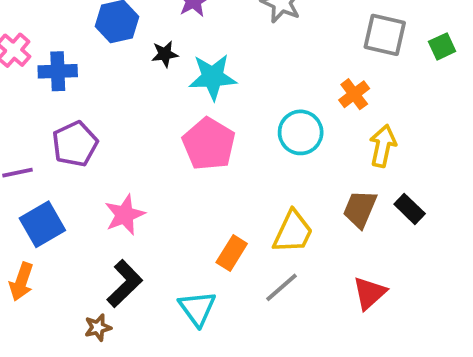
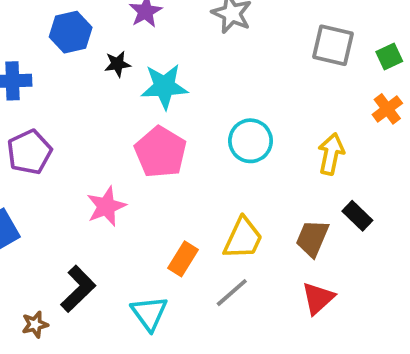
orange cross: (354, 94) -> (387, 109), moved
brown trapezoid: (360, 209) -> (312, 238), moved
pink star: (125, 215) -> (106, 206), moved
brown star: (98, 328) -> (35, 324), moved

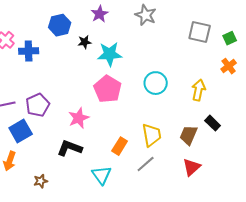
purple pentagon: (29, 152) -> (38, 105), moved
yellow trapezoid: (243, 238) -> (152, 135), turned -35
black L-shape: (78, 289) -> (70, 148), moved, turned -115

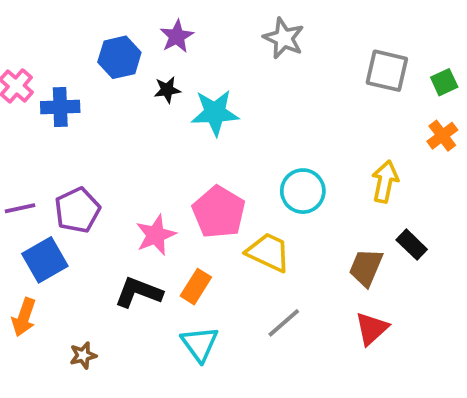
purple star: (100, 14) -> (177, 36), moved
cyan circle: (156, 83) -> (303, 191), moved
pink pentagon: (108, 89) -> (219, 212), moved
yellow trapezoid: (152, 135) -> (268, 252), moved, turned -55
orange rectangle: (120, 146) -> (196, 287), moved

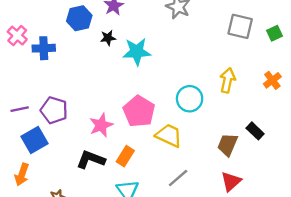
orange cross: (442, 136) -> (272, 80), moved
yellow arrow: (385, 181) -> (227, 80), moved
purple pentagon: (77, 210) -> (54, 110), turned -30

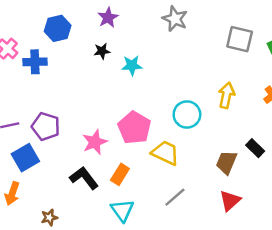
blue hexagon: (79, 18) -> (58, 28), moved
cyan star: (137, 52) -> (132, 65), size x0.7
black L-shape: (91, 160) -> (84, 178), turned 32

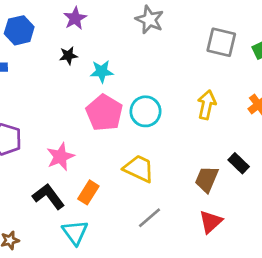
cyan circle: (187, 115) -> (145, 111), moved
pink pentagon: (134, 128) -> (104, 113), moved
cyan triangle: (122, 210) -> (75, 232), moved

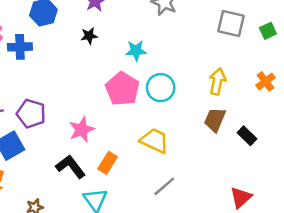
cyan star: (102, 71) -> (136, 51), moved
brown trapezoid: (207, 179) -> (215, 120), moved
red triangle: (211, 222) -> (241, 197), moved

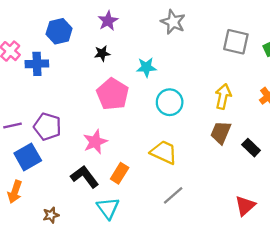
pink pentagon: (122, 89) -> (113, 94), moved

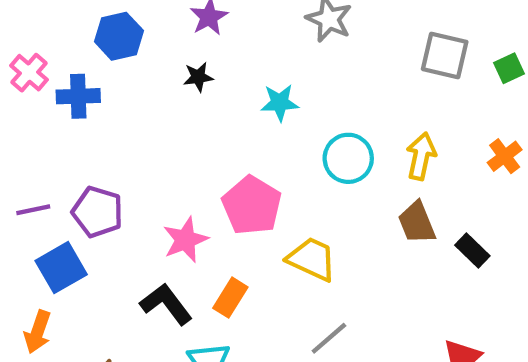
pink pentagon: (113, 94) -> (252, 205), moved
cyan circle: (170, 102) -> (348, 158), moved
brown trapezoid: (221, 132) -> (417, 223), turned -45

